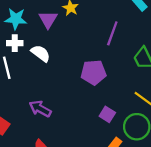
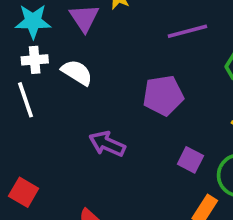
purple line: (112, 33) -> (187, 31), turned 60
purple arrow: (40, 109) -> (107, 144), moved

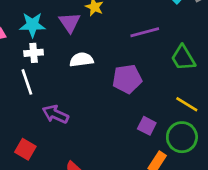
white semicircle: (77, 72) -> (81, 60), moved, turned -40
purple arrow: (107, 144) -> (55, 114), moved

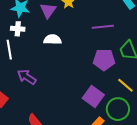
purple pentagon: (127, 79) -> (104, 60), moved
purple square: (147, 126) -> (93, 96), size x1.5

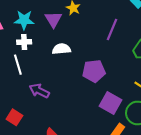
purple line: (103, 27) -> (112, 30), turned -55
purple pentagon: (104, 60) -> (94, 71), moved

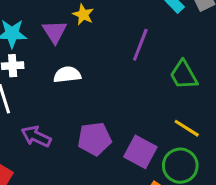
purple pentagon: (94, 71) -> (95, 139), moved

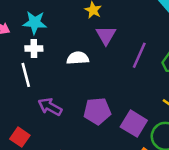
purple triangle: (55, 32) -> (106, 35), moved
purple line: (140, 45) -> (139, 55), moved

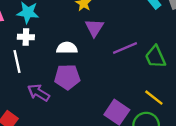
purple line: (139, 55) -> (125, 48), turned 40
purple pentagon: (97, 111) -> (67, 77), moved

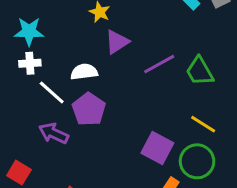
purple triangle: (94, 28) -> (117, 42), turned 30
white line: (17, 62) -> (52, 92), moved, turned -30
purple pentagon: (67, 77) -> (89, 109), turned -30

